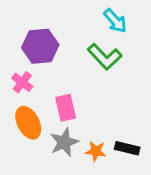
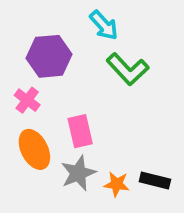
cyan arrow: (115, 21) -> (104, 25), moved

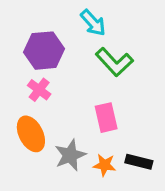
pink cross: (27, 100) -> (39, 90), moved
pink rectangle: (80, 131) -> (106, 118), moved

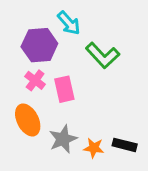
cyan arrow: (93, 23) -> (69, 23), moved
pink rectangle: (106, 118) -> (64, 89), moved

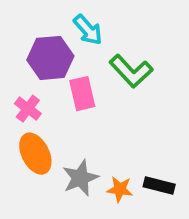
pink cross: (35, 80) -> (28, 109), moved
pink rectangle: (64, 89) -> (82, 94), moved

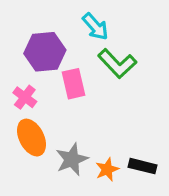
cyan arrow: (88, 30) -> (95, 27), moved
orange star: (120, 189) -> (107, 169), turned -30

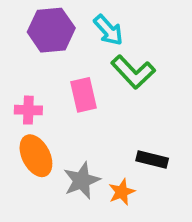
purple hexagon: (45, 52) -> (51, 30), moved
pink cross: (25, 97) -> (28, 110), turned -35
black rectangle: (142, 166) -> (152, 160), moved

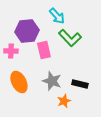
purple hexagon: (51, 30) -> (27, 31), moved
pink cross: (28, 110) -> (11, 51), moved
gray star: (82, 180) -> (52, 81), moved, turned -30

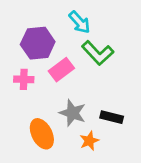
pink rectangle: (44, 50) -> (61, 70), turned 66
pink cross: (11, 51) -> (24, 79), moved
orange ellipse: (19, 82) -> (42, 134), moved

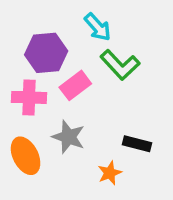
pink cross: (24, 79) -> (29, 97), size x1.4
gray star: (73, 113) -> (68, 137), moved
orange ellipse: (42, 134) -> (26, 156), moved

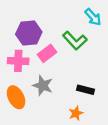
cyan arrow: (98, 27) -> (93, 17), moved
orange star: (110, 173) -> (76, 113), moved

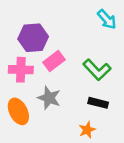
green L-shape: (75, 41) -> (97, 70), moved

